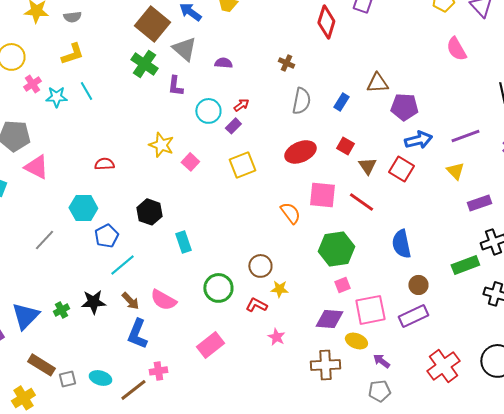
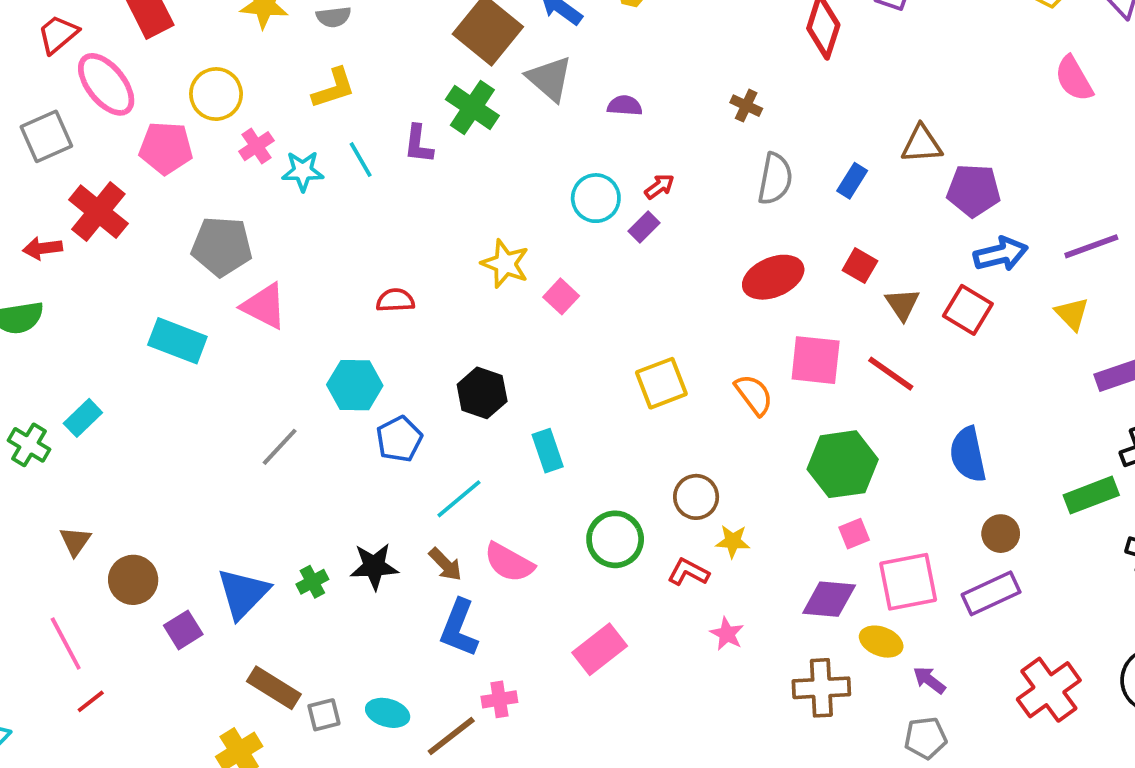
purple L-shape: (175, 86) -> (418, 144), moved
yellow square: (242, 165) -> (661, 383), moved
cyan line: (122, 265) -> (459, 499), moved

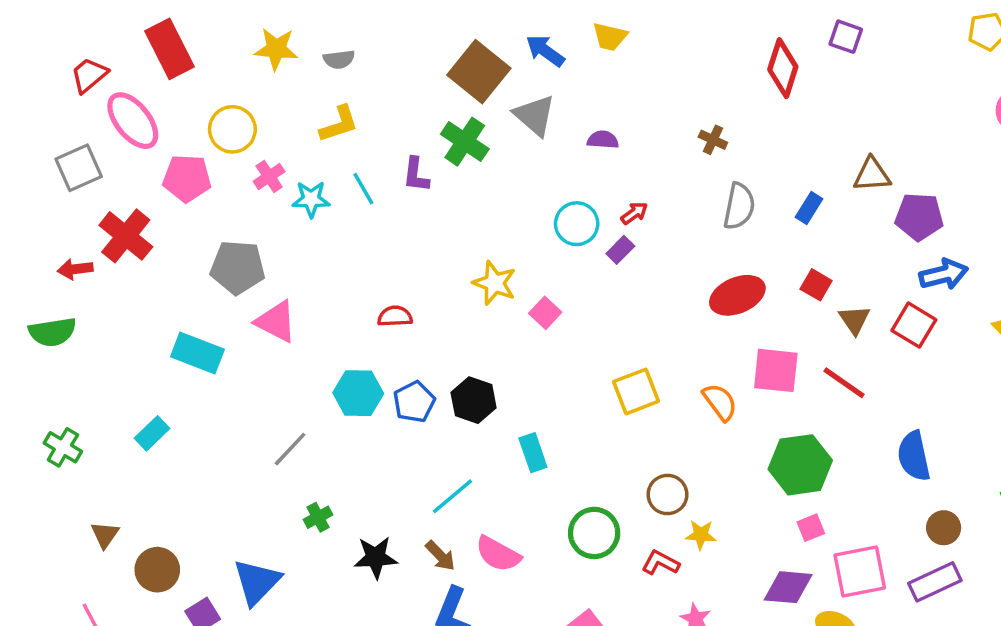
cyan rectangle: (83, 418) -> (152, 433), moved
blue pentagon: (399, 439) -> (414, 402), moved
green cross: (312, 582) -> (318, 517), moved

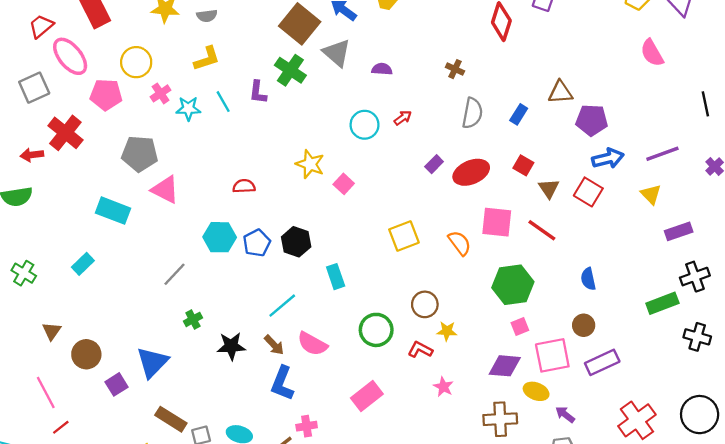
purple rectangle: (620, 250) -> (434, 164), moved
blue semicircle: (914, 456) -> (588, 279), size x0.7
brown circle: (944, 528) -> (584, 325), moved

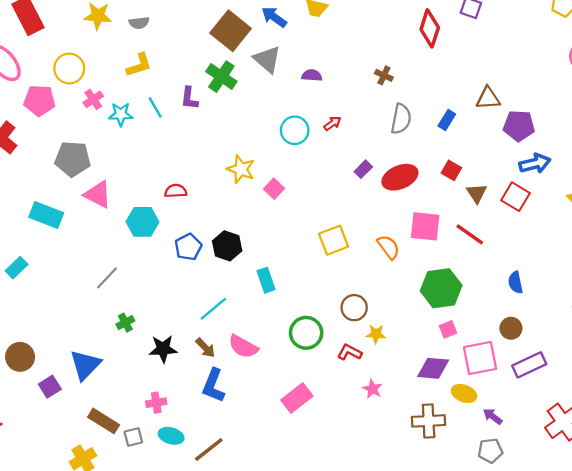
cyan hexagon: (220, 237) -> (142, 222), moved
pink cross: (307, 426) -> (156, 403), moved

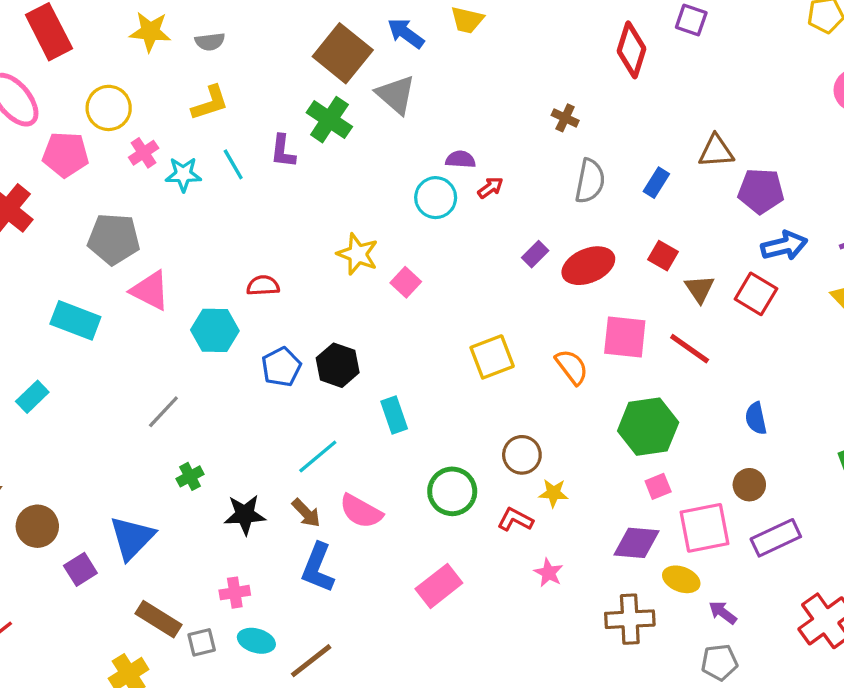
purple semicircle: (312, 75) -> (461, 159), moved

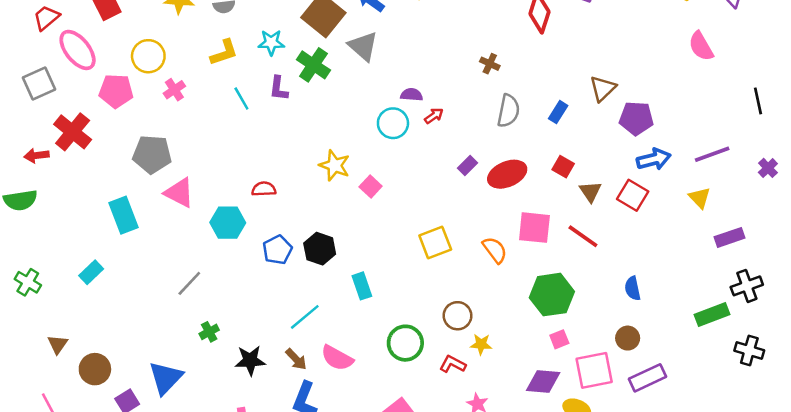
brown triangle: (716, 151) -> (603, 88), turned -40
cyan star: (183, 174) -> (271, 43), moved
cyan rectangle: (75, 320) -> (123, 215), turned 48

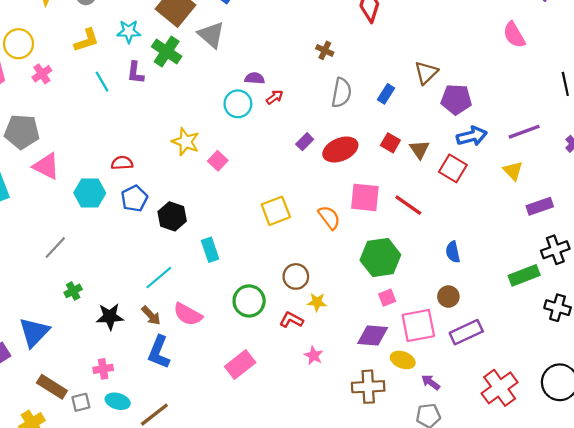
brown triangle: (590, 192) -> (419, 150), moved
blue pentagon: (277, 250) -> (134, 199), moved

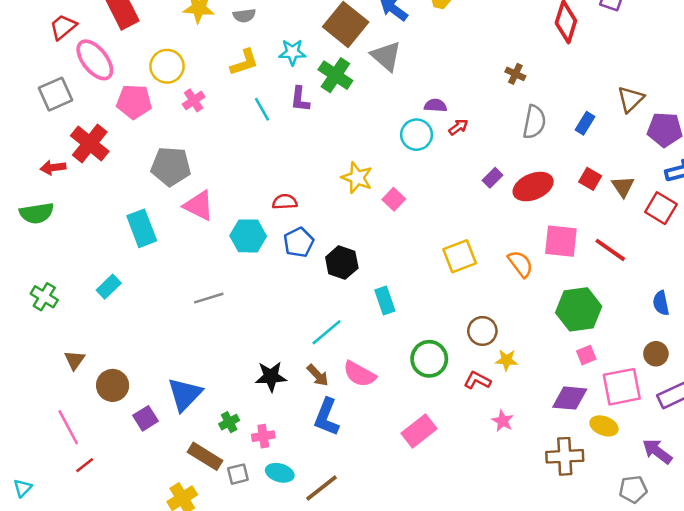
gray line: (55, 248) -> (209, 298), turned 30
green cross: (73, 291) -> (229, 422), moved
purple arrow: (431, 382) -> (657, 451), moved, size x1.4

